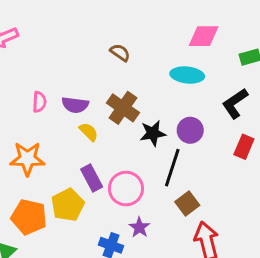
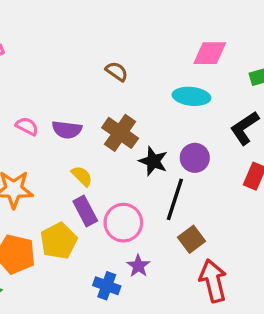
pink semicircle: (39, 102) -> (27, 126), turned -66
yellow semicircle: (89, 132) -> (82, 176), moved
black star: (153, 133) -> (153, 161), turned 30

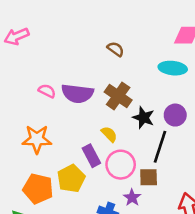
purple semicircle: (67, 130) -> (77, 93), size x1.4
yellow semicircle: (82, 176) -> (109, 134), moved
brown square: (191, 239) -> (149, 177), moved, turned 36

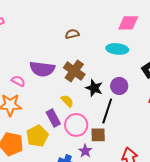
brown semicircle: (116, 49) -> (72, 34), turned -48
pink semicircle: (47, 91) -> (18, 81), moved

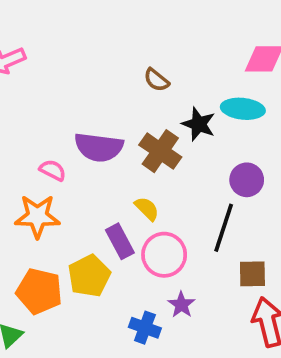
brown semicircle: (72, 34) -> (156, 80), turned -128
black star: (94, 88) -> (199, 124), moved
brown square: (98, 135) -> (252, 274), moved

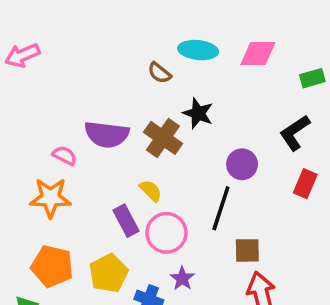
cyan ellipse: (243, 109) -> (198, 50), moved
yellow pentagon: (89, 276) -> (108, 273), moved

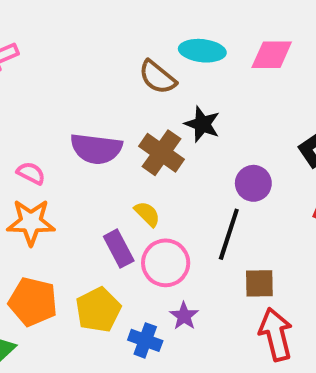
brown semicircle: (159, 73) -> (157, 77), size x1.4
pink semicircle: (65, 156) -> (31, 173), moved

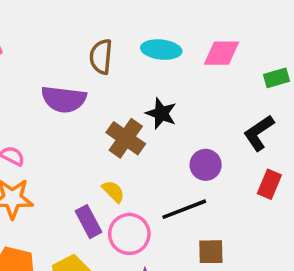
brown semicircle: (157, 77) -> (101, 57), moved, turned 56
purple semicircle: (96, 149) -> (64, 99), moved
black line: (229, 234) -> (184, 209), turned 51

